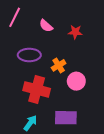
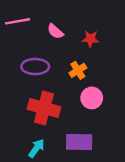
pink line: (15, 17) -> (18, 21), turned 54
orange cross: (59, 65) -> (78, 70), moved

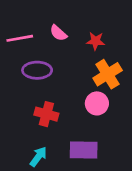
pink line: (18, 21) -> (20, 38), moved
orange cross: (78, 70) -> (108, 74), moved, size x1.5
red cross: (44, 108) -> (46, 114), size x0.7

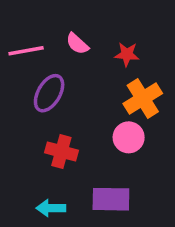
purple ellipse: (37, 70) -> (49, 93), turned -60
cyan arrow: (38, 157) -> (51, 208), turned -126

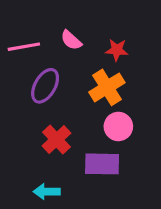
orange cross: (143, 98) -> (107, 87), moved
red cross: (61, 152) -> (56, 140), turned 32
purple rectangle: (111, 199) -> (102, 164), moved

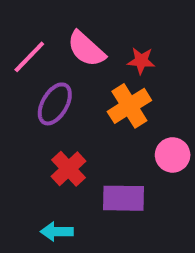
pink semicircle: (71, 40) -> (86, 49), size x1.5
pink line: (24, 47) -> (29, 57), turned -36
pink circle: (118, 126) -> (173, 155), moved

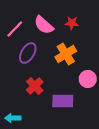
red star: (141, 61) -> (72, 23), moved
cyan arrow: (57, 232) -> (13, 118), moved

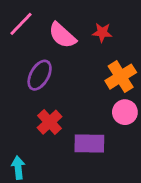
pink line: (15, 29) -> (21, 24), moved
orange cross: (66, 54) -> (121, 77), moved
cyan arrow: (13, 118) -> (18, 168), turned 84

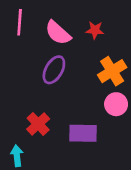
pink line: (21, 24) -> (20, 22), turned -40
purple ellipse: (40, 75) -> (54, 70), moved
red cross: (50, 122) -> (38, 124), moved

